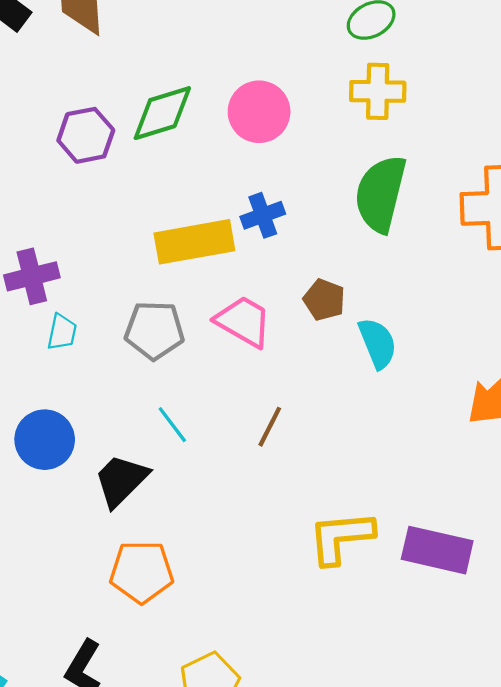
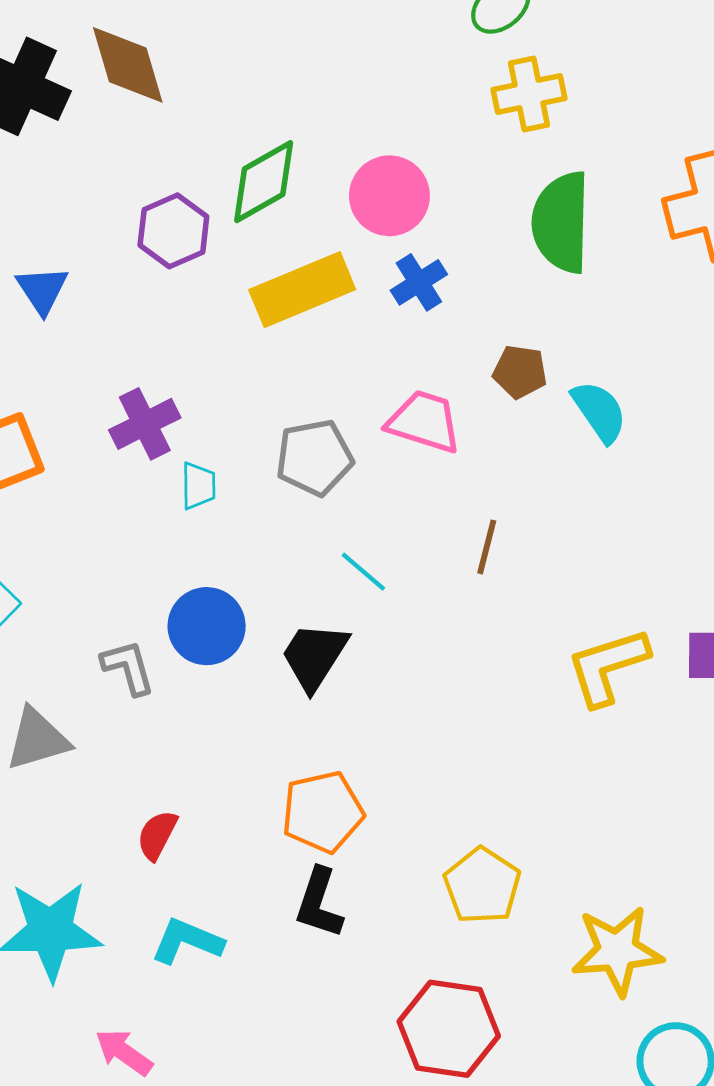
pink circle: (259, 112) -> (389, 196), moved
yellow rectangle: (194, 242) -> (302, 290), moved
orange pentagon: (142, 572) -> (323, 812), moved

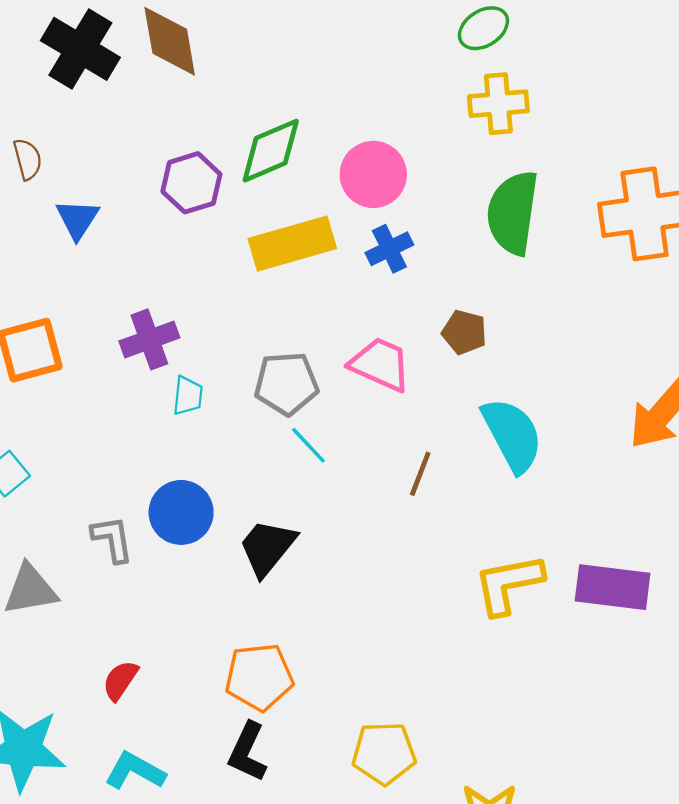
cyan semicircle: (599, 411) -> (512, 435), moved, size x1.4
cyan line: (363, 572) -> (308, 445), moved
yellow pentagon: (482, 886) -> (384, 753), turned 30

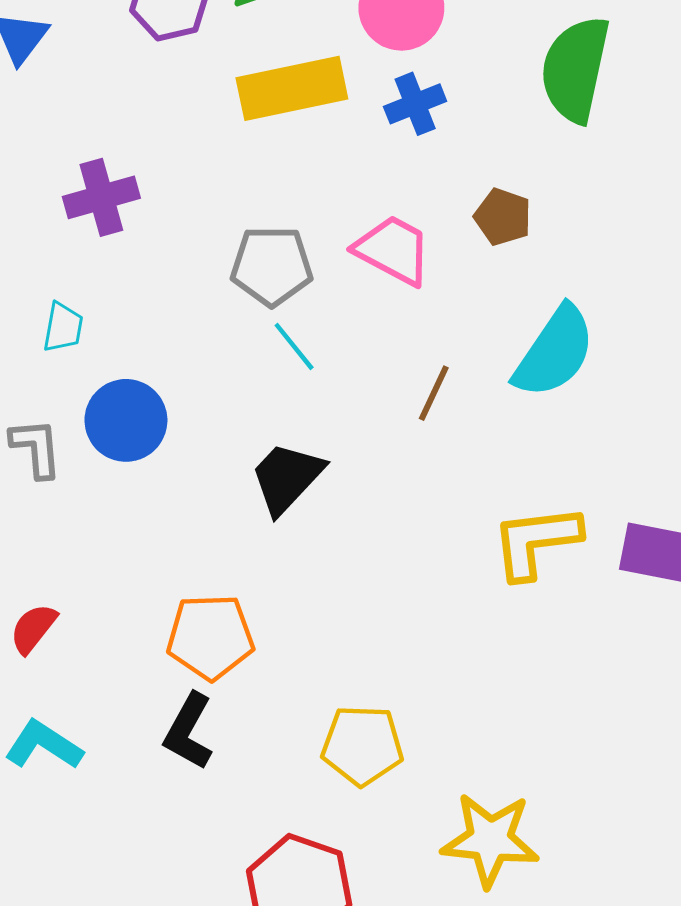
cyan trapezoid: (188, 396) -> (63, 327), moved
cyan semicircle: (512, 435) -> (554, 352), turned 58
black trapezoid: (267, 548) -> (287, 478), moved

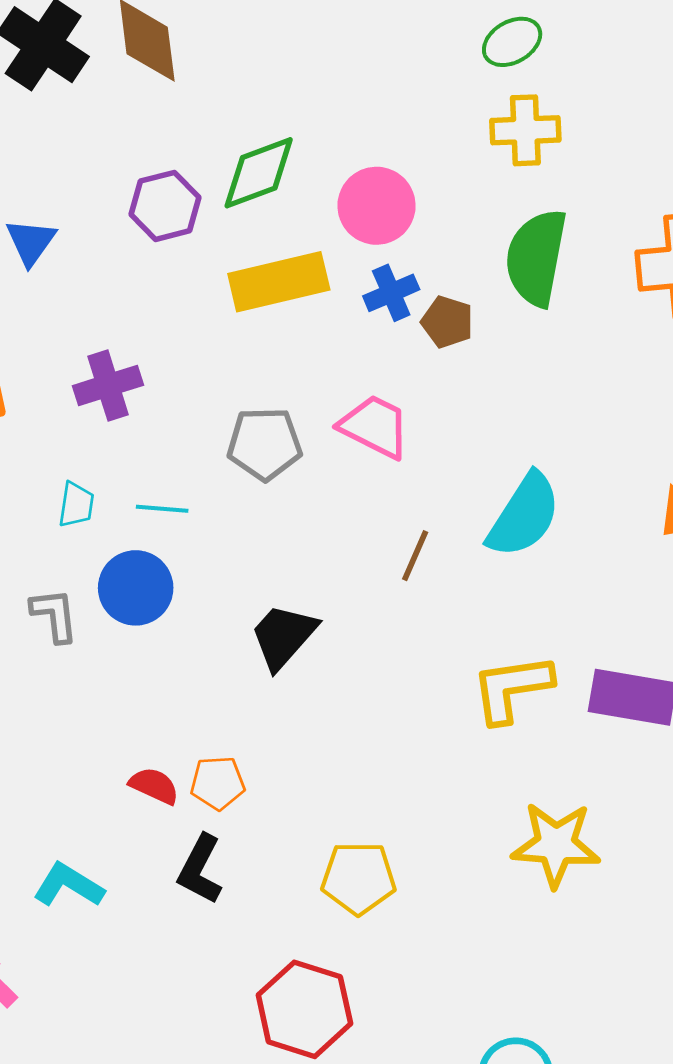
brown pentagon: (503, 217) -> (447, 322), moved
cyan line: (294, 346) -> (162, 509), moved, turned -45
red semicircle: (33, 629) -> (154, 786), moved, turned 78
orange pentagon: (210, 637) -> (218, 783), size x0.7
yellow star: (490, 840) -> (556, 845), moved

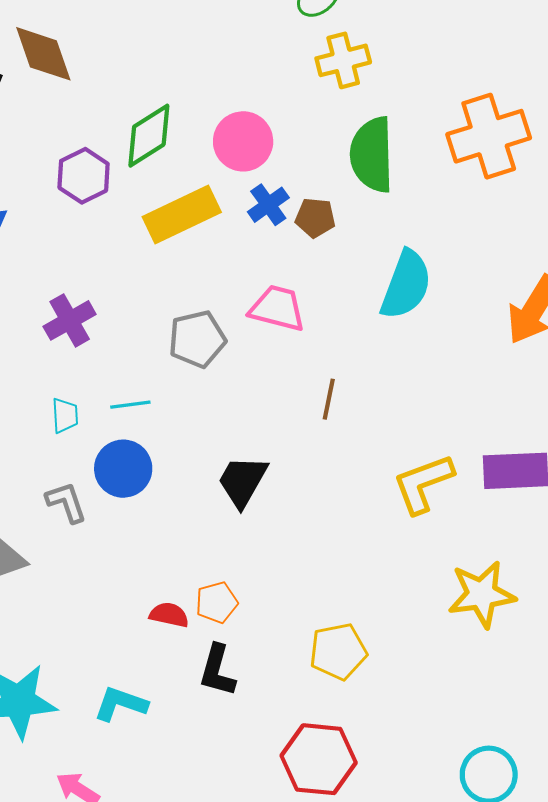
cyan semicircle: (524, 515) -> (406, 285), moved

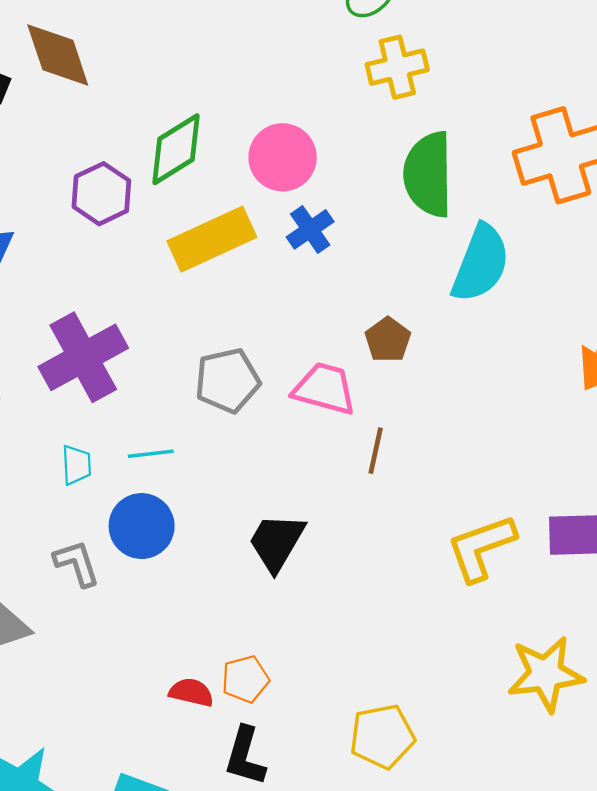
brown pentagon: (315, 218) -> (388, 340), moved, turned 30
cyan semicircle: (406, 285) -> (481, 263), moved
pink trapezoid: (277, 308) -> (325, 389), moved
purple cross: (70, 320) -> (83, 357), size x1.5

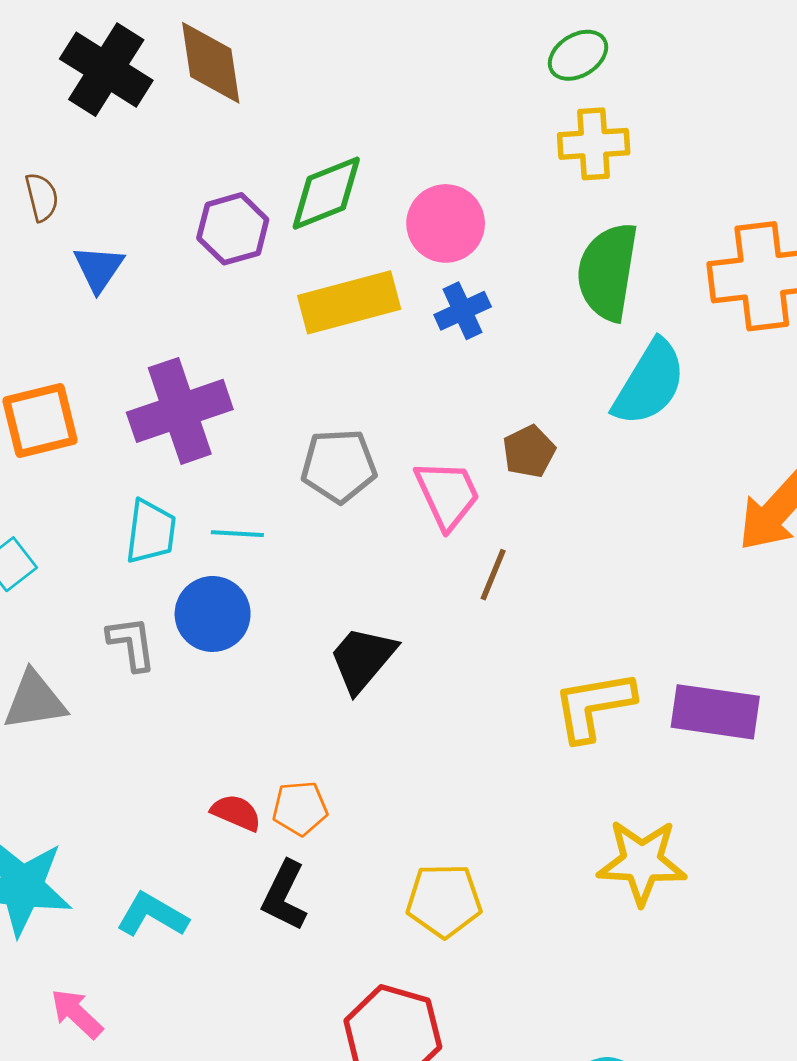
pink trapezoid: (325, 389) -> (447, 494), turned 40
cyan trapezoid: (76, 465) -> (151, 532), size x1.4

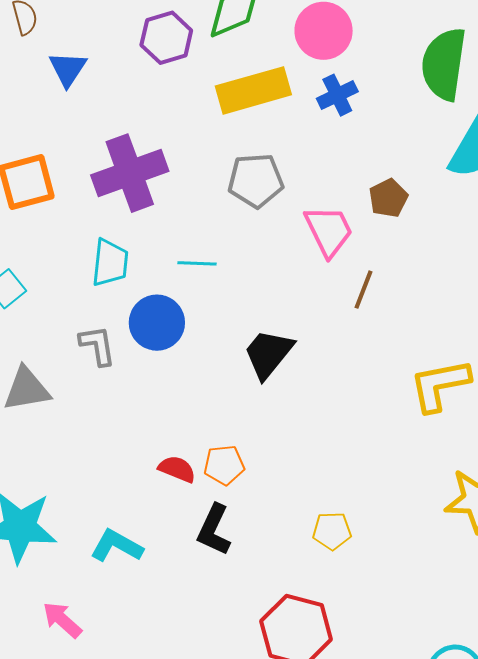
gray pentagon: (339, 466) -> (256, 180), moved
cyan line: (237, 534) -> (197, 263), moved
yellow pentagon: (444, 900) -> (332, 531), size x0.7

